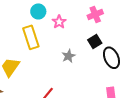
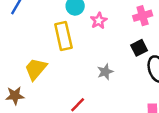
gray star: (69, 56) -> (105, 72), moved

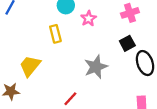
yellow rectangle: (63, 36) -> (55, 34), size x0.7
gray star: (105, 72) -> (96, 67), size x1.5

